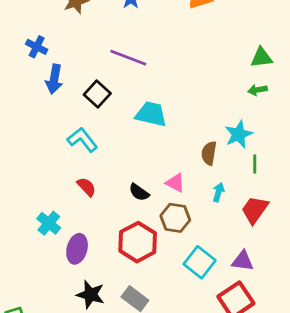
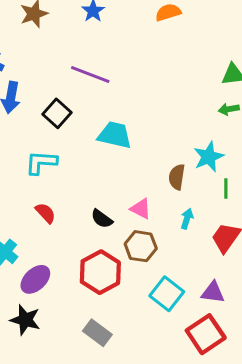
cyan L-shape: (82, 140) -> (41, 162), turned -48
purple ellipse: (77, 249) -> (35, 279), turned 32
black star: (90, 295) -> (25, 320), moved

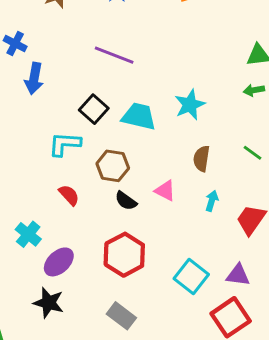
black square: (57, 113) -> (94, 109), moved
cyan star: (209, 157) -> (190, 105), moved
green line: (226, 188) -> (252, 153), moved, turned -54
brown hexagon: (141, 246) -> (113, 166), moved

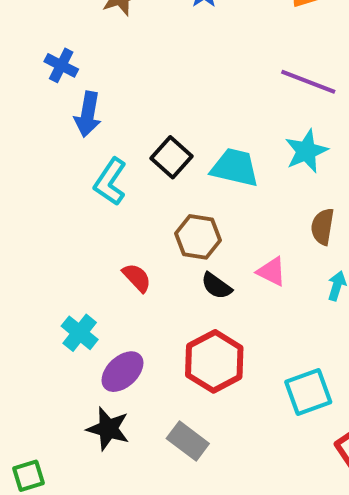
purple line: (114, 55) -> (308, 82), moved
cyan L-shape: (65, 144) -> (110, 182), moved, turned -60
cyan square: (191, 277) -> (308, 392), turned 32
gray rectangle: (121, 316) -> (188, 441), moved

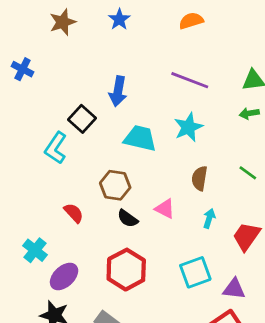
blue arrow: (88, 114) -> (118, 91), moved
black square: (171, 157) -> (82, 119), moved
cyan square: (308, 392) -> (195, 272), moved

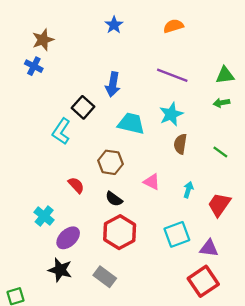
brown star: (63, 22) -> (43, 40), moved
brown semicircle: (199, 178) -> (180, 144), moved
black semicircle: (128, 218) -> (114, 199), moved

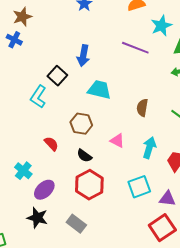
cyan star: (171, 114) -> (161, 26), moved
cyan arrow: (188, 190) -> (149, 148), size x1.5

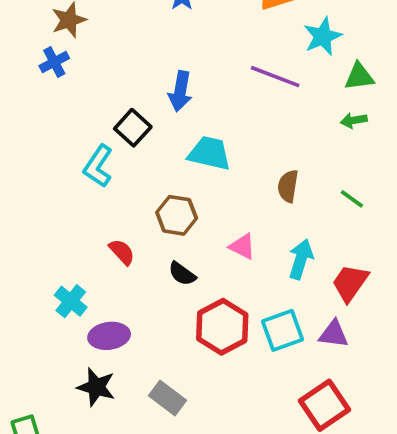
blue cross: (14, 40) -> (54, 62), turned 35
red hexagon: (89, 185) -> (222, 327), moved
purple ellipse: (44, 190) -> (109, 336), turned 35
purple triangle: (167, 199) -> (334, 334), moved

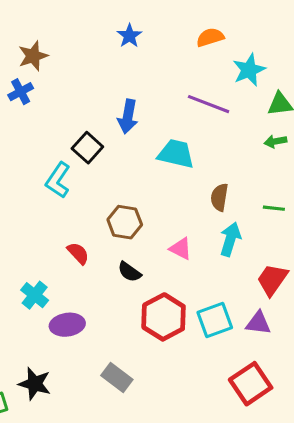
cyan trapezoid: (209, 153) -> (176, 154), moved
green line: (352, 199) -> (274, 208), turned -30
cyan arrow: (301, 259) -> (230, 239), moved
black star: (96, 387) -> (35, 384), moved

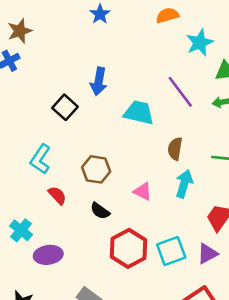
purple line: (209, 104) -> (180, 92), moved, turned 32
cyan L-shape: (58, 180) -> (40, 159), moved
purple triangle: (258, 323) -> (207, 254), turned -35

